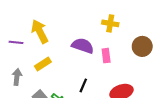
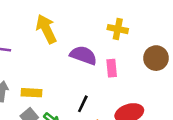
yellow arrow: (40, 31) -> (46, 29), moved
yellow rectangle: (43, 64) -> (31, 93), moved, turned 35

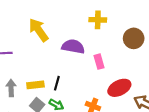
pink rectangle: (112, 68) -> (99, 62), moved
black line: (83, 104) -> (57, 83), moved

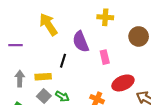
purple semicircle: (73, 46) -> (81, 42), turned -125
black line: (57, 83) -> (63, 61), moved

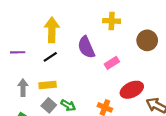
yellow arrow: (48, 24) -> (52, 30), turned 35
pink rectangle: (105, 57) -> (112, 63), turned 72
black line: (63, 61) -> (50, 57), moved, turned 40

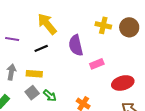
yellow arrow: (52, 30) -> (47, 24), turned -50
brown circle: (147, 40) -> (129, 27), moved
red ellipse: (132, 90) -> (123, 83), moved

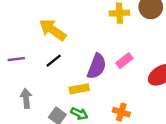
purple semicircle: (76, 45) -> (97, 66), moved, turned -130
yellow rectangle: (34, 74) -> (79, 89), moved

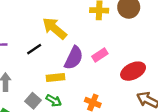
yellow arrow: (53, 30) -> (54, 28), moved

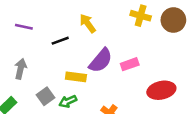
yellow arrow: (54, 28) -> (88, 23), size x0.7
green arrow: (54, 101) -> (68, 101), turned 112

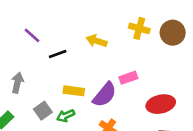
yellow arrow: (88, 23) -> (97, 41), moved, turned -36
purple line: (24, 27) -> (32, 35), moved, turned 30
purple semicircle: (101, 60) -> (105, 95), moved

